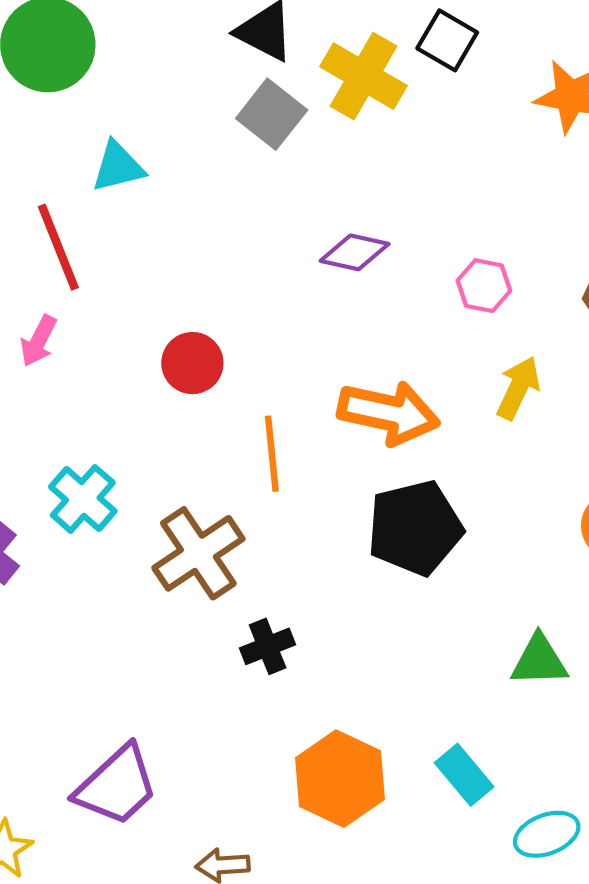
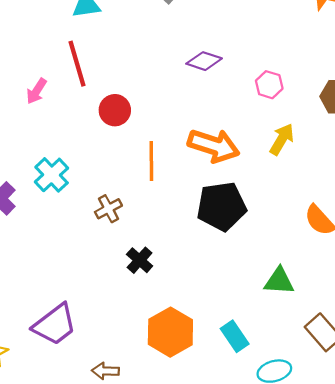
red line: (58, 247) -> (77, 64), moved
brown cross: (198, 553) -> (108, 209), size x0.6
black cross: (268, 646) -> (140, 260), turned -32

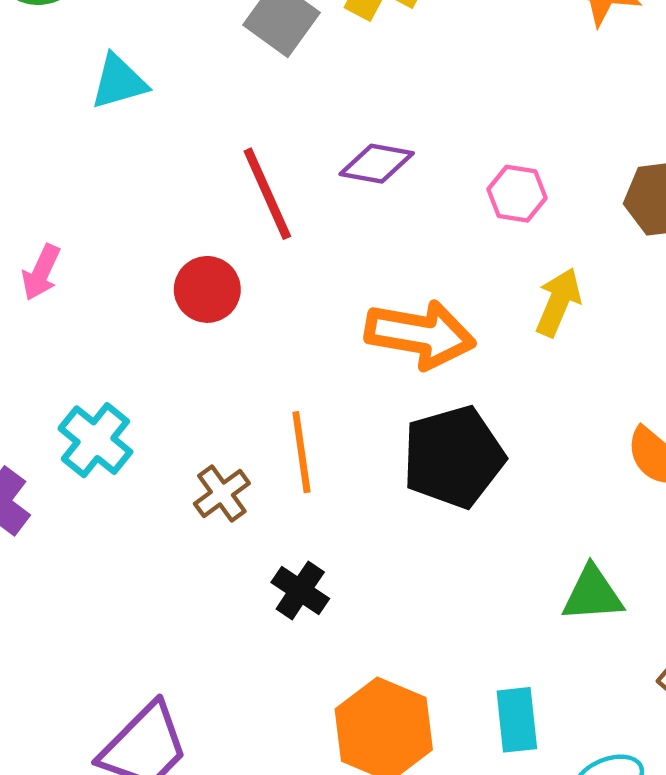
red line: (77, 64) -> (267, 194), moved
orange line: (151, 161) -> (301, 452), moved
cyan rectangle: (235, 336) -> (517, 720), turned 36

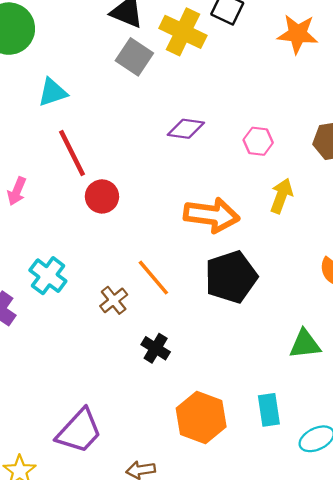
red line: (267, 194) -> (72, 153), moved
orange line: (301, 452) -> (153, 278), turned -30

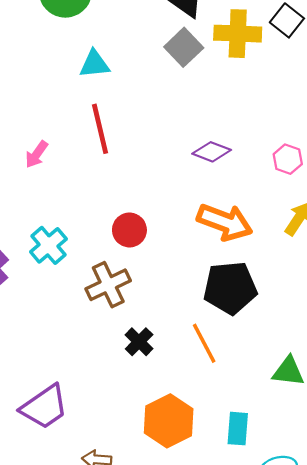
yellow cross: (183, 32) -> (238, 34), turned -36
purple diamond: (186, 129) -> (212, 152), moved
red circle: (102, 196) -> (129, 230), moved
orange line: (153, 278) -> (204, 343), moved
brown cross: (114, 300) -> (108, 285), size x1.5

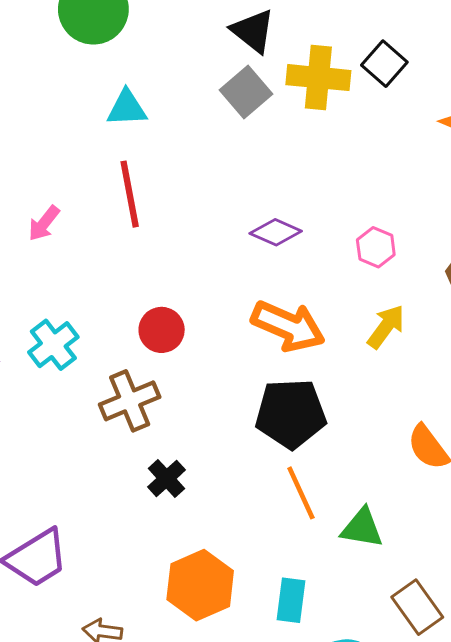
orange line: (204, 343) -> (301, 493), moved

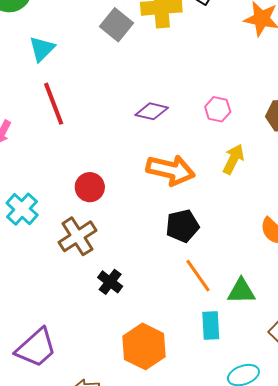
cyan triangle: (127, 108) -> (42, 49), turned -32
black pentagon: (291, 414) -> (182, 226), size x0.7
cyan rectangle: (291, 600) -> (211, 325), moved

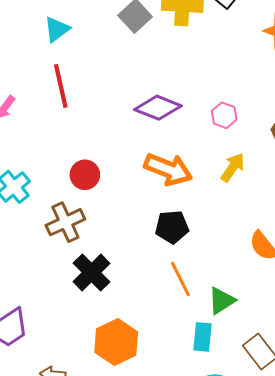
purple diamond: (152, 111) -> (158, 108), size x1.4
black cross: (110, 282) -> (92, 273), size x1.5
green triangle: (241, 291) -> (222, 301), turned -40
cyan rectangle: (211, 325) -> (203, 337), moved

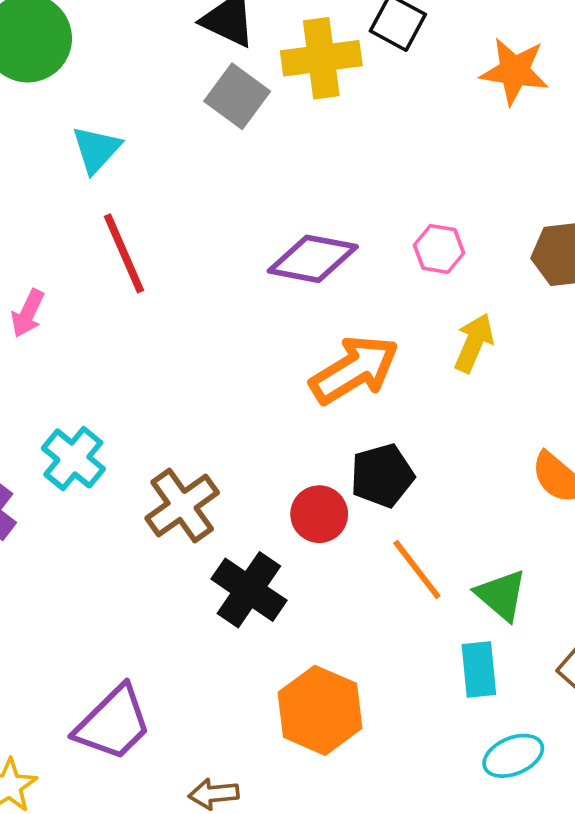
orange arrow: (168, 169) -> (354, 370), turned -42
red circle: (85, 175) -> (319, 514), moved
green triangle: (222, 301) -> (501, 595), turned -36

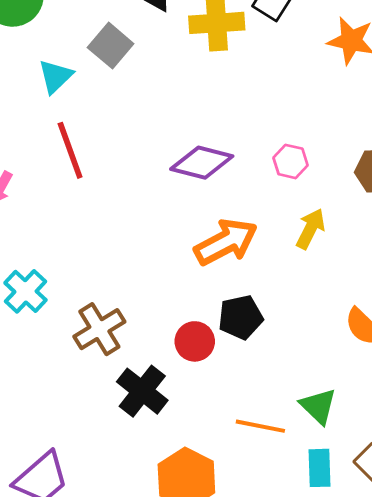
gray square: (237, 96) -> (111, 46), moved
orange line: (417, 570) -> (260, 426), moved, turned -45
cyan rectangle: (479, 669) -> (320, 468), moved

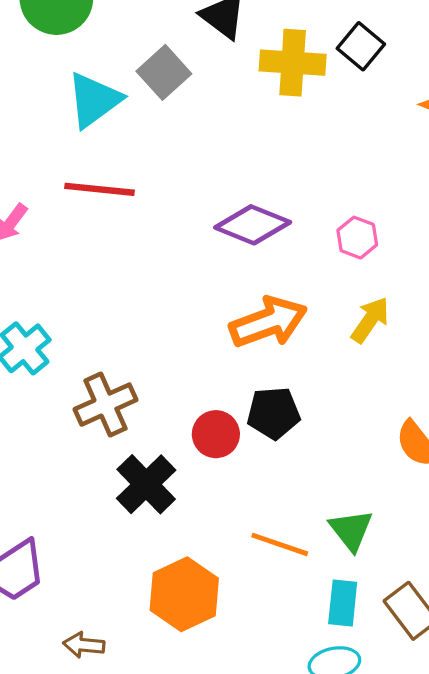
cyan triangle: (55, 76) -> (94, 100), size x1.4
red line: (70, 150) -> (100, 189), turned -72

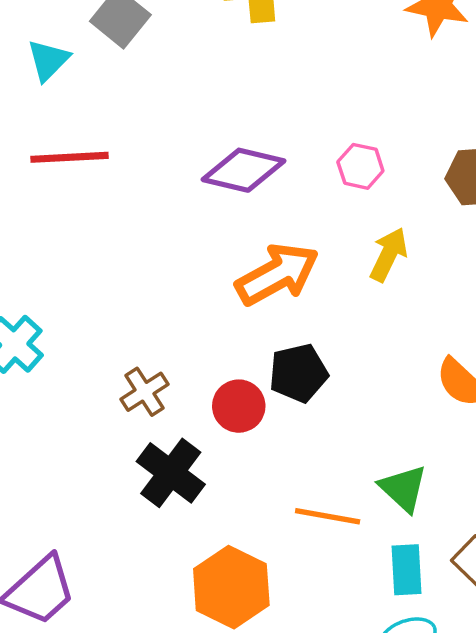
cyan triangle: (94, 100) -> (48, 60), size x0.7
brown cross: (105, 405) -> (145, 392), moved, size x0.7

